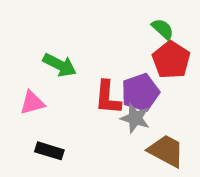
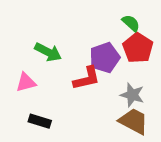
purple pentagon: (140, 92) -> (105, 58), moved
red L-shape: (108, 98) -> (87, 78), turned -108
gray star: (135, 118) -> (132, 95), moved

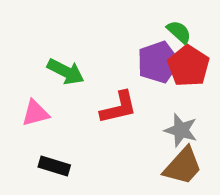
purple pentagon: (105, 58) -> (158, 62), moved
brown trapezoid: (134, 121) -> (183, 166), turned 104

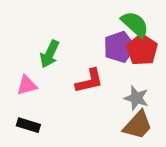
green semicircle: (179, 32) -> (135, 24), size x1.5
green arrow: (66, 72) -> (50, 54), turned 88
black rectangle: (54, 166) -> (28, 125), moved

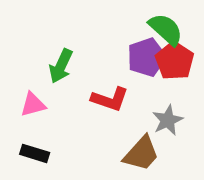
red L-shape: (89, 81) -> (110, 99), turned 32
gray star: (136, 98) -> (168, 120), turned 30
brown trapezoid: (138, 125) -> (141, 153), moved

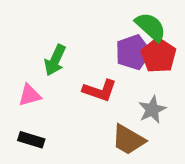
brown trapezoid: (141, 153) -> (128, 140), turned 78

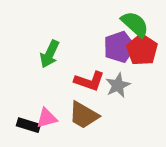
pink triangle: (30, 95) -> (47, 118), moved
gray star: (152, 110) -> (118, 85), moved
brown trapezoid: (128, 140) -> (84, 115), moved

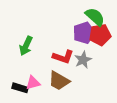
red pentagon: (142, 50) -> (100, 35), turned 30
green arrow: (50, 54) -> (26, 46), moved

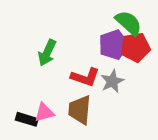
green arrow: (26, 46) -> (47, 53), moved
brown trapezoid: (59, 81) -> (80, 110), turned 65

